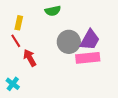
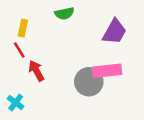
purple trapezoid: (90, 40) -> (114, 32), moved
gray circle: (69, 42) -> (89, 82), moved

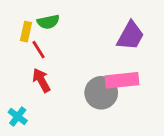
green semicircle: (64, 13) -> (48, 22), moved
red line: (19, 50) -> (39, 50), moved

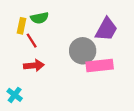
red arrow: (41, 80) -> (34, 66), turned 114
gray circle: (101, 93) -> (83, 51), moved

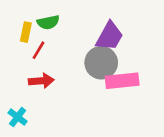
purple trapezoid: (106, 29) -> (110, 36), moved
red line: (32, 41) -> (38, 50), turned 63

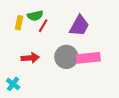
red line: (38, 50) -> (43, 26), moved
gray circle: (101, 63) -> (66, 57), moved

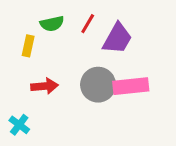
yellow rectangle: (19, 23) -> (28, 46), moved
red line: (43, 26) -> (88, 24), moved

